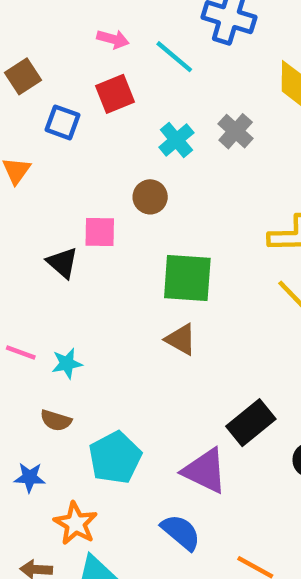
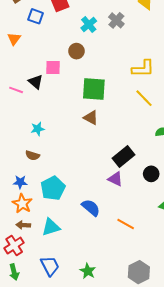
pink line: (21, 353) -> (16, 90), moved
cyan pentagon: (115, 458) -> (53, 188), moved
purple triangle: (205, 471) -> (115, 179), moved, size x0.7
orange star: (76, 523) -> (22, 204), moved

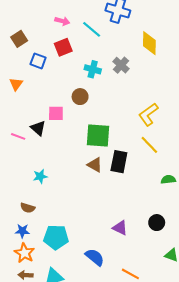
cyan cross: (89, 24) -> (93, 69), turned -35
yellow L-shape: (143, 68) -> (148, 114), turned 145
brown semicircle: (32, 155) -> (28, 208), moved
black rectangle: (124, 156) -> (119, 162), moved, turned -40
cyan pentagon: (53, 188) -> (56, 237), turned 30

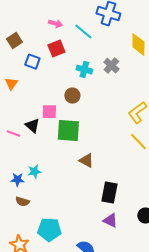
green square: (98, 135) -> (68, 131), moved
black rectangle: (119, 162) -> (109, 193), moved
blue star: (22, 231) -> (17, 180), moved

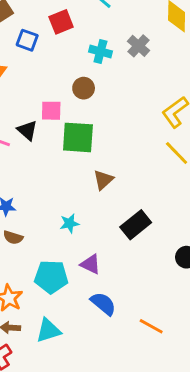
brown triangle: (86, 161) -> (103, 180), turned 49
cyan star: (34, 172) -> (69, 223), moved
black rectangle: (109, 193) -> (136, 225), turned 40
purple triangle: (110, 221) -> (91, 264), moved

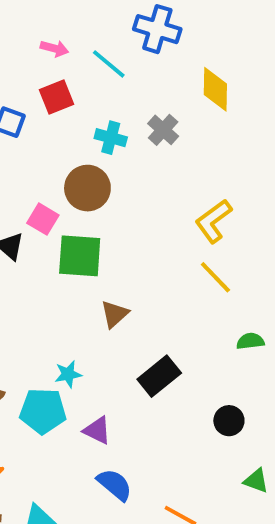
brown circle: (84, 88) -> (87, 188), size x1.5
pink square: (51, 111) -> (43, 219), turned 30
cyan pentagon: (51, 277) -> (43, 411), moved

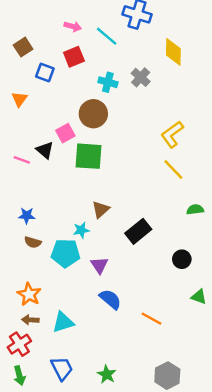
pink square: (43, 219) -> (65, 133), turned 30
brown triangle: (115, 314) -> (101, 210), moved
purple triangle: (97, 430) -> (99, 265), turned 30

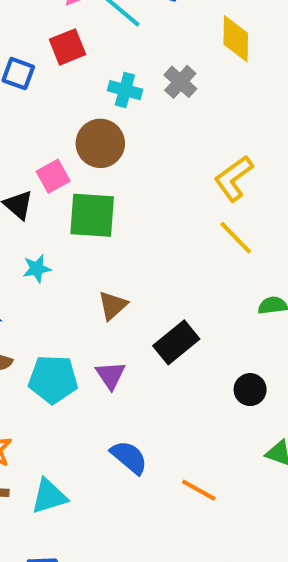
cyan star: (81, 230) -> (37, 269), moved
purple triangle: (99, 265) -> (111, 375), moved

